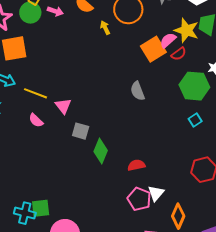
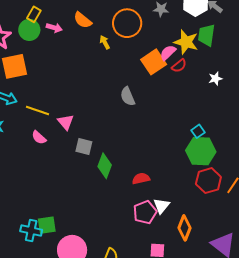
green hexagon: (194, 86) -> (201, 151), moved
gray semicircle: (138, 91) -> (128, 96), moved
pink pentagon: (139, 199) -> (145, 212), turned 30

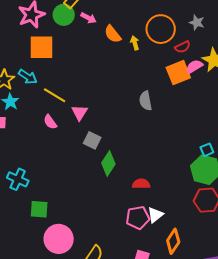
orange semicircle: (83, 20) -> (113, 34), moved
red semicircle: (179, 66) -> (183, 47), moved
cyan cross: (31, 231) -> (18, 179), moved

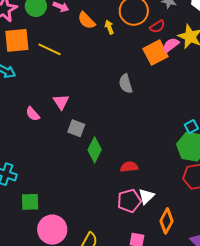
yellow line: (55, 95) -> (50, 49), moved

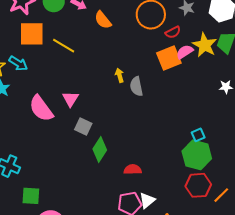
yellow arrow: (109, 27) -> (120, 75), moved
pink semicircle: (33, 114) -> (41, 108), size x1.8

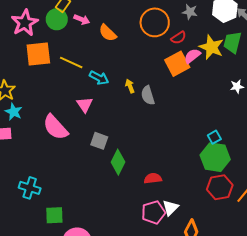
cyan arrow: (18, 63) -> (99, 78), moved
pink triangle: (70, 99) -> (85, 105), moved

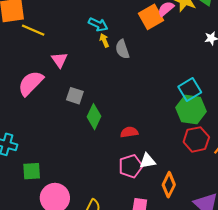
yellow line: (71, 62) -> (33, 30), moved
cyan arrow: (99, 78) -> (98, 24), moved
pink semicircle: (55, 127) -> (31, 83), turned 88
cyan square: (214, 137) -> (190, 90), size x1.6
white triangle: (170, 208) -> (148, 161), turned 36

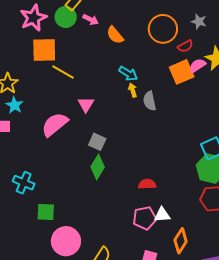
green diamond: (94, 117) -> (98, 167), moved

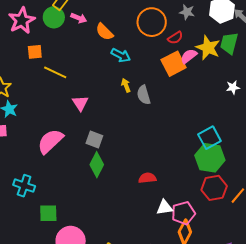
orange square: (44, 50) -> (35, 52), size x0.6
cyan arrow: (128, 74) -> (121, 55), moved
pink semicircle: (55, 124) -> (50, 141), moved
pink pentagon: (145, 218) -> (183, 213), moved

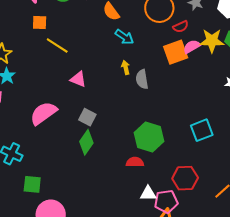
yellow star: (208, 48) -> (212, 41), turned -30
pink triangle: (80, 103) -> (78, 79), turned -42
green hexagon: (210, 158) -> (149, 137), moved
red hexagon: (214, 188) -> (185, 178), moved

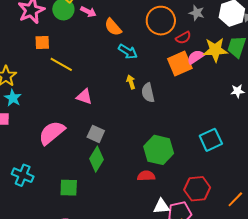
green square: (32, 184) -> (69, 188), moved

